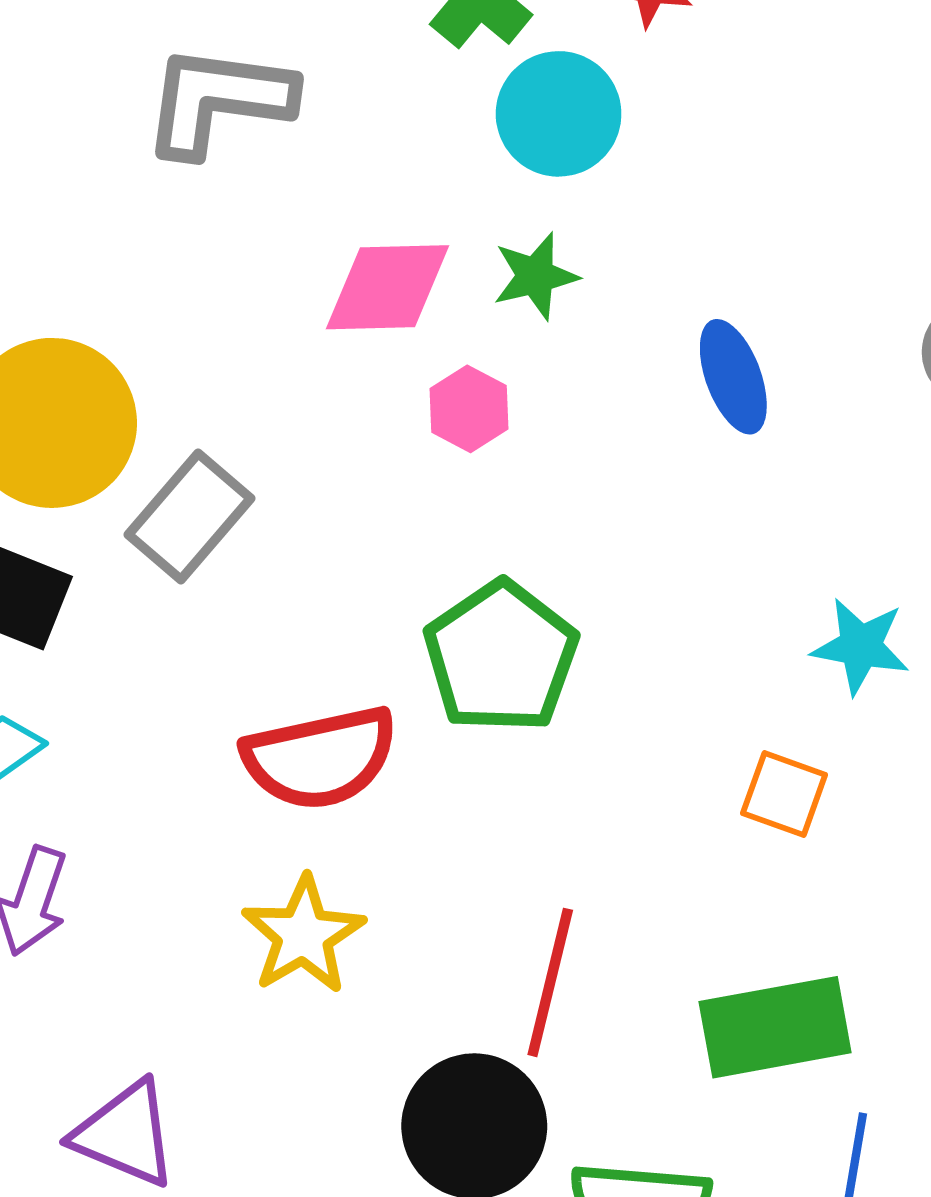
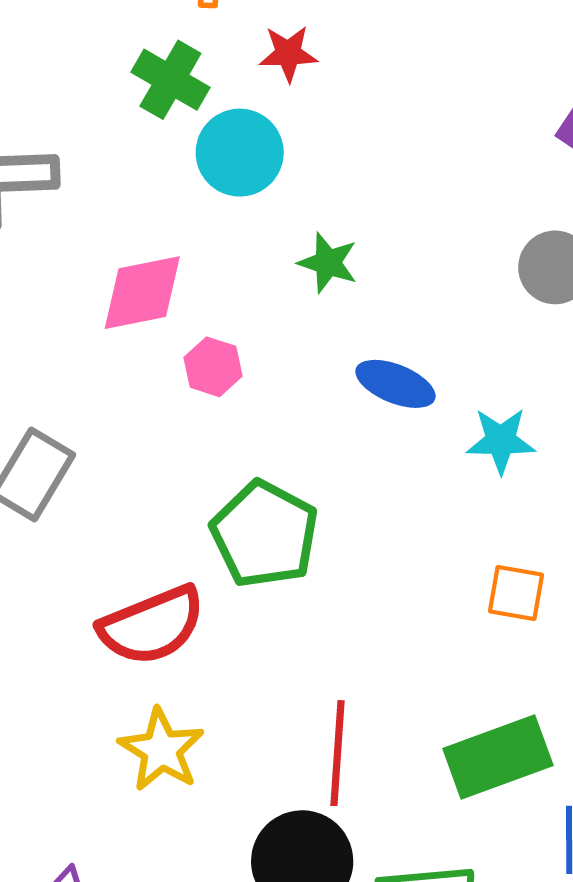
green star: (535, 276) -> (328, 263), moved, turned -30
blue ellipse: (733, 377) -> (395, 384), moved, turned -38
cyan star: (861, 646) -> (501, 441), moved
orange square: (784, 794) -> (516, 593), moved

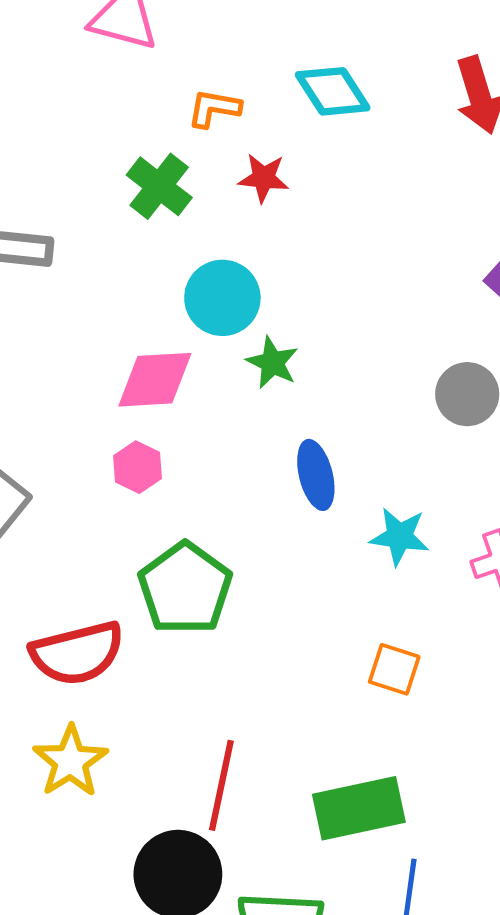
cyan circle: (240, 153) -> (222, 298), moved
pink diamond: (142, 293) -> (155, 380), moved
pink hexagon: (213, 367) -> (138, 467), moved
blue ellipse: (395, 384) -> (316, 475), turned 46

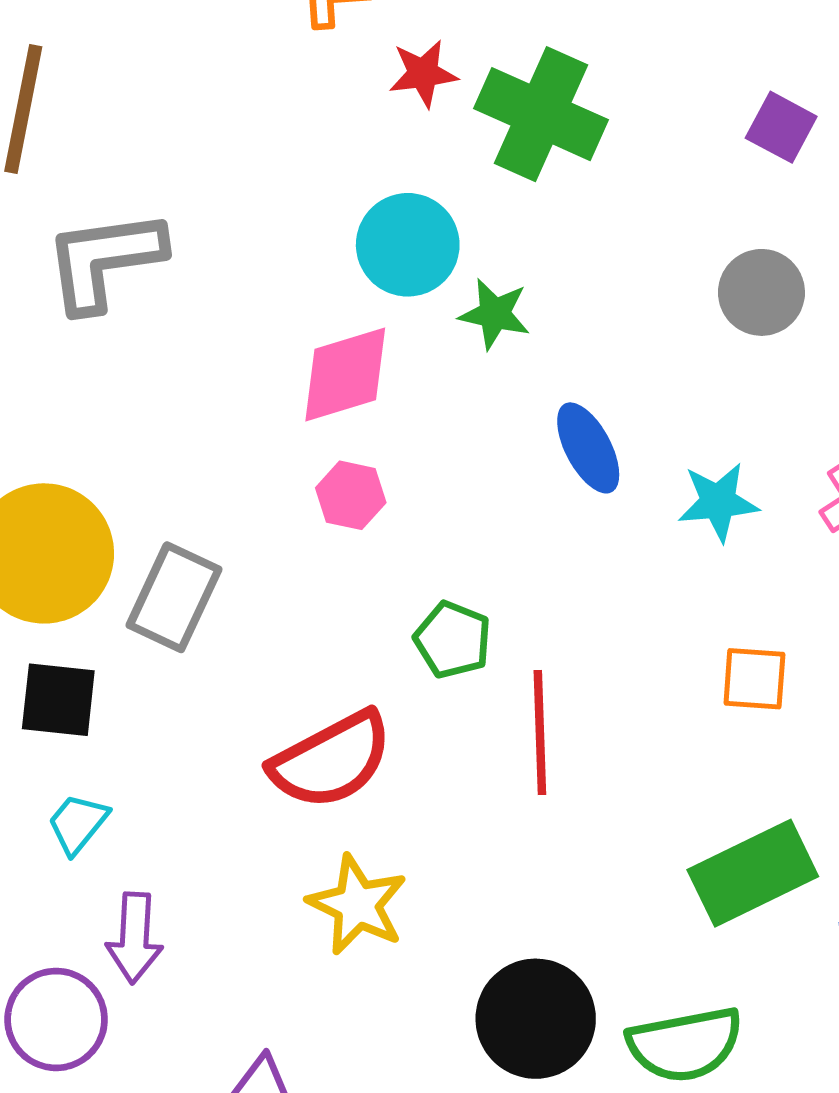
green cross: (159, 186) -> (541, 114), moved, size x1.4
green pentagon: (185, 588) -> (453, 640), size x0.6
red line: (221, 785) -> (540, 733), moved

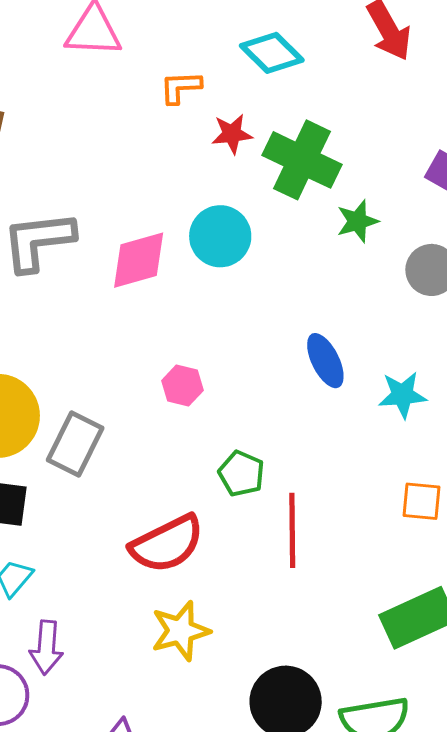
green star: (495, 314) -> (357, 221), moved, turned -30
pink diamond: (345, 374) -> (139, 260), moved
yellow star: (357, 905) -> (180, 631), turned 30

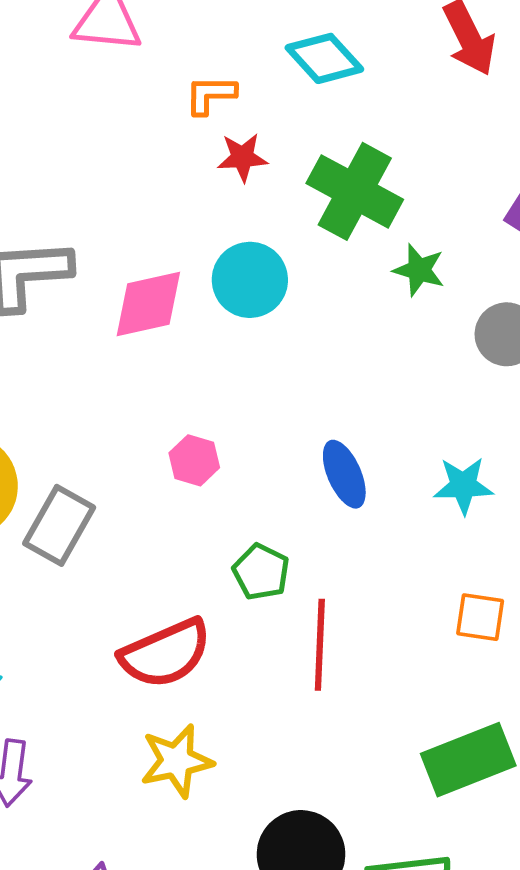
red star: (232, 134) -> (242, 157), moved
green star: (357, 221) -> (419, 270), turned 30
blue ellipse: (325, 361) -> (344, 474), moved

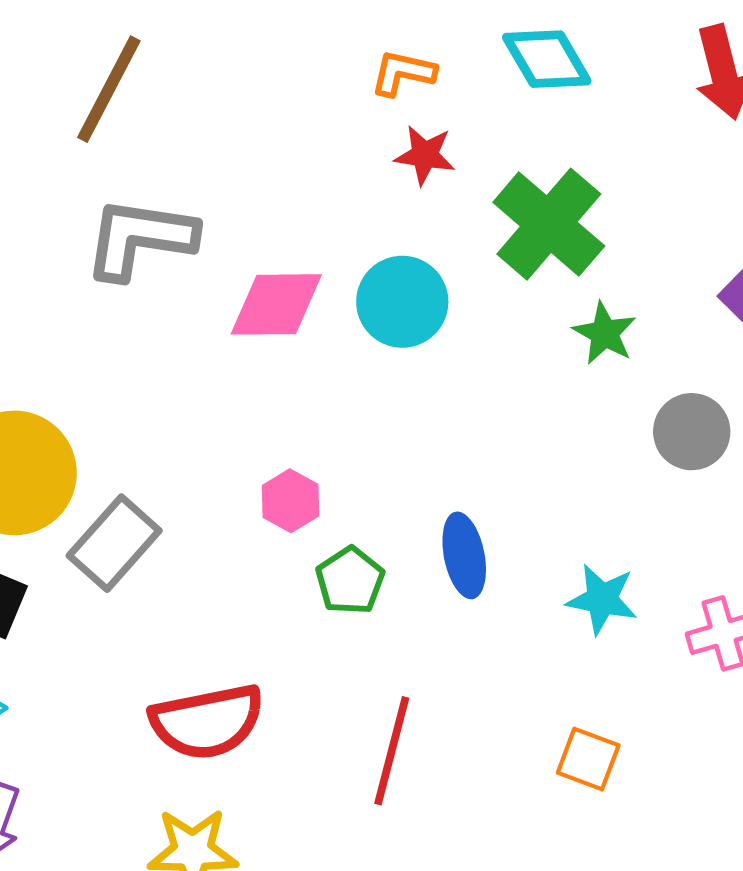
green pentagon: (261, 572) -> (350, 581), moved

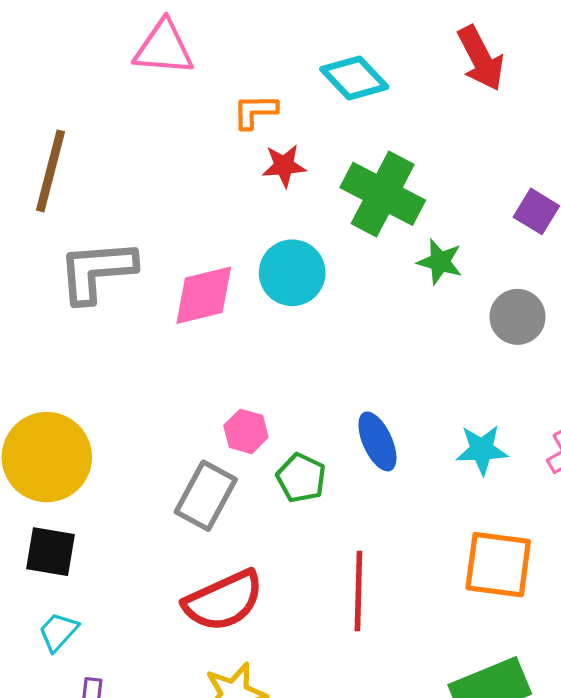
gray rectangle: (114, 543) -> (206, 496), moved
orange square: (588, 759) -> (498, 565), size x1.6

